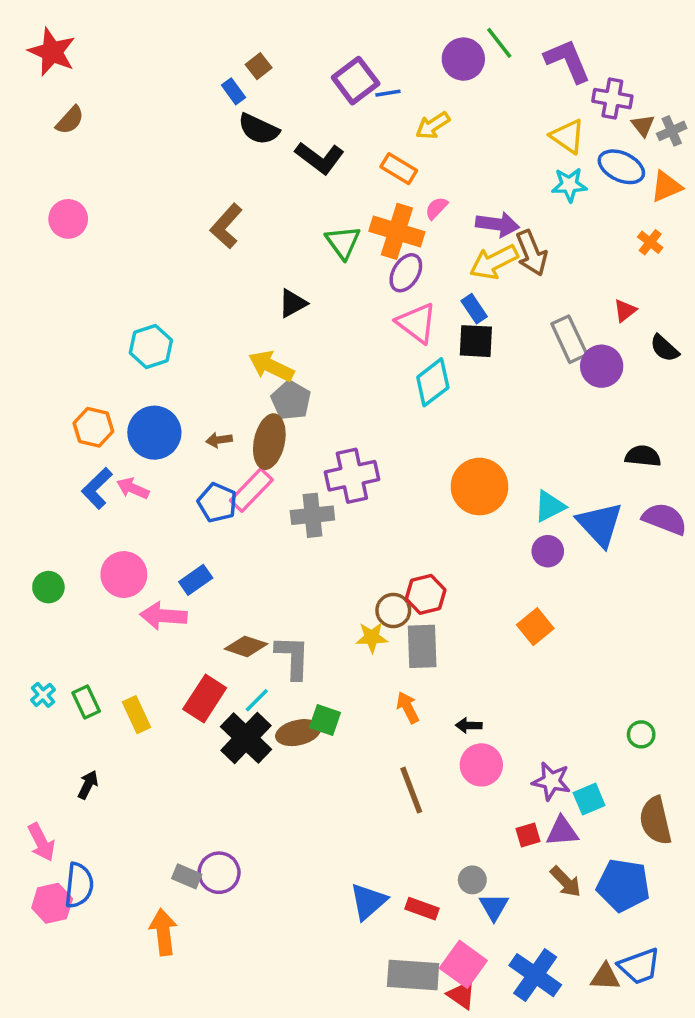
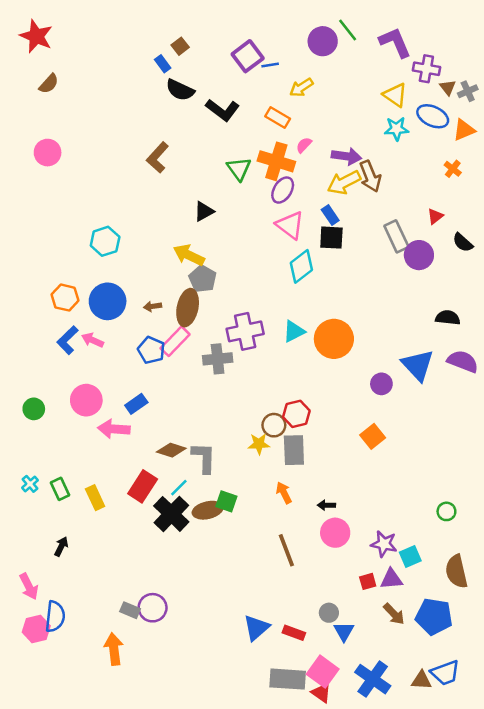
cyan triangle: (550, 506) -> (294, 331), moved

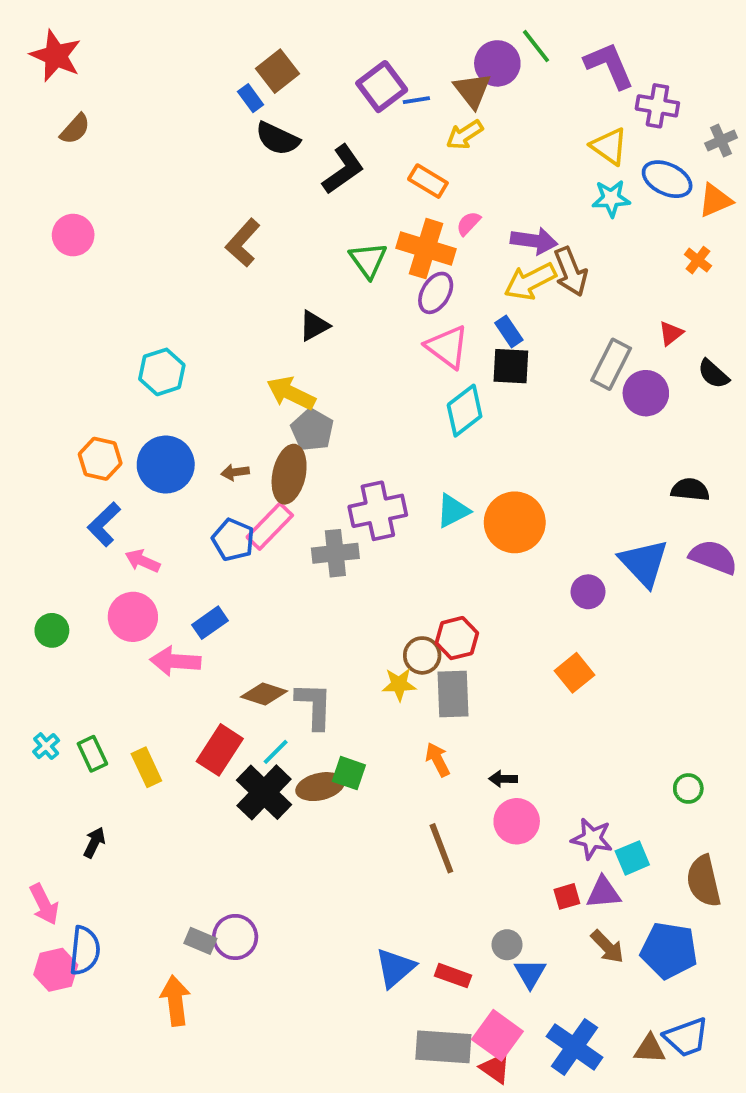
brown square: (180, 46) -> (278, 71), size x1.5
brown triangle: (448, 87) -> (472, 90), moved, size x1.5
black L-shape: (223, 110) -> (343, 169), turned -72
gray rectangle: (396, 236) -> (611, 364), turned 52
pink arrow: (93, 340) -> (143, 561), moved

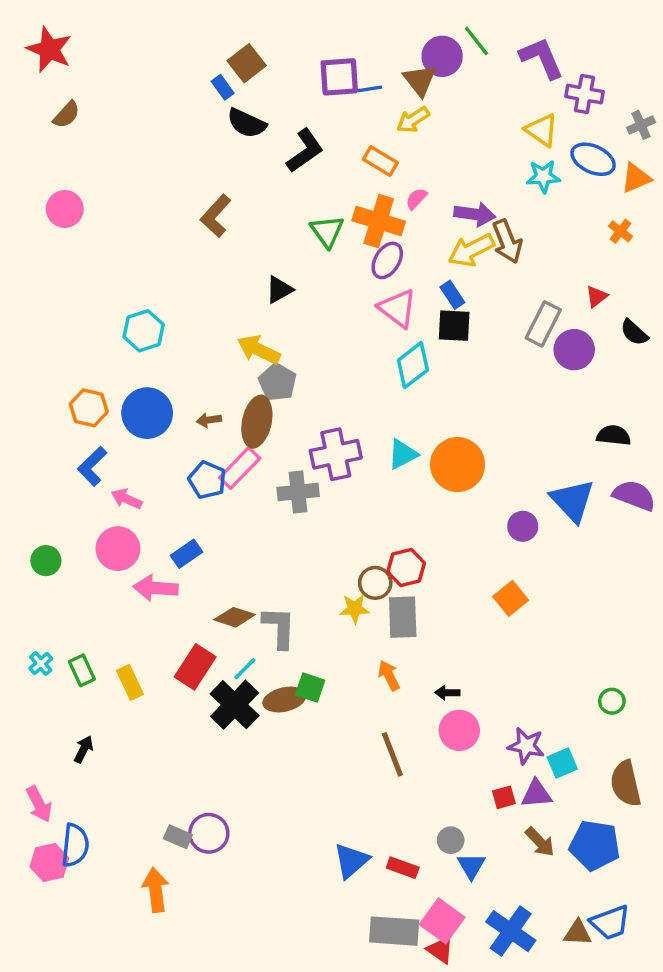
purple square: (382, 87) -> (339, 77), turned 33

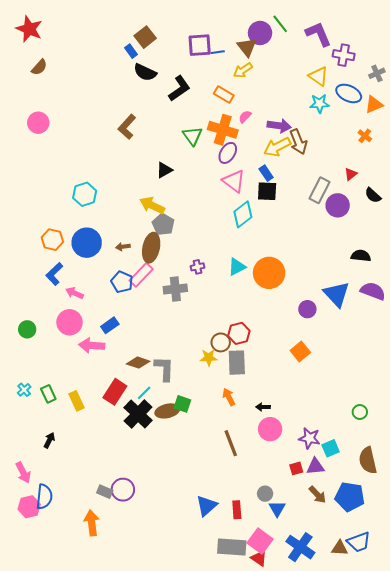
purple cross: (336, 454) -> (198, 267), size x0.5
red rectangle: (403, 868) -> (237, 510), turned 66

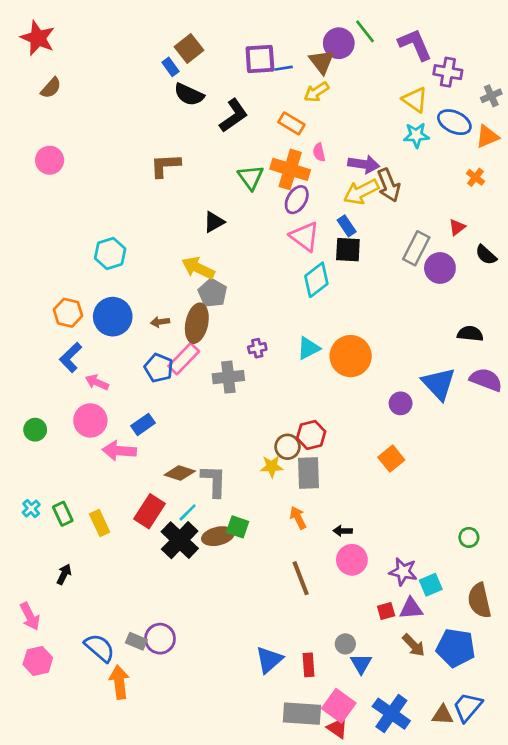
pink semicircle: (245, 117) -> (319, 152), turned -56
brown L-shape: (127, 127) -> (165, 165), turned 45
blue semicircle: (44, 497) -> (100, 648), moved, turned -55
blue trapezoid: (359, 542) -> (468, 707), turned 150

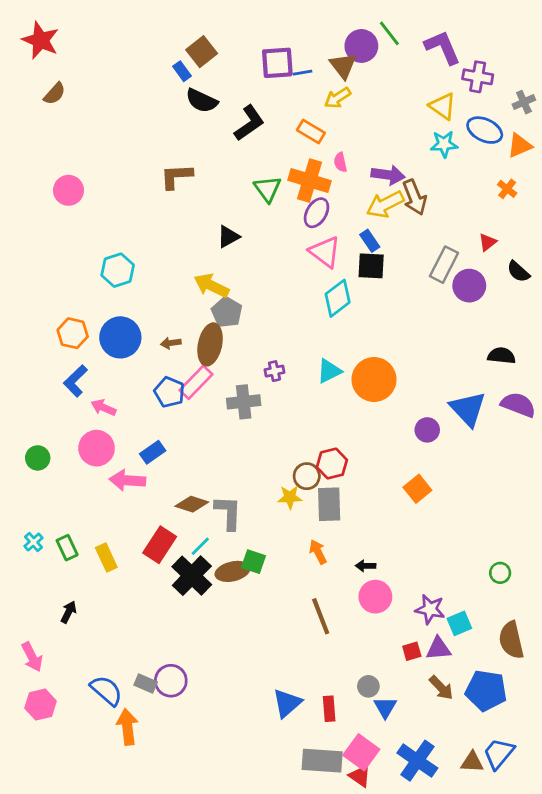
pink circle: (50, 160) -> (69, 190), moved

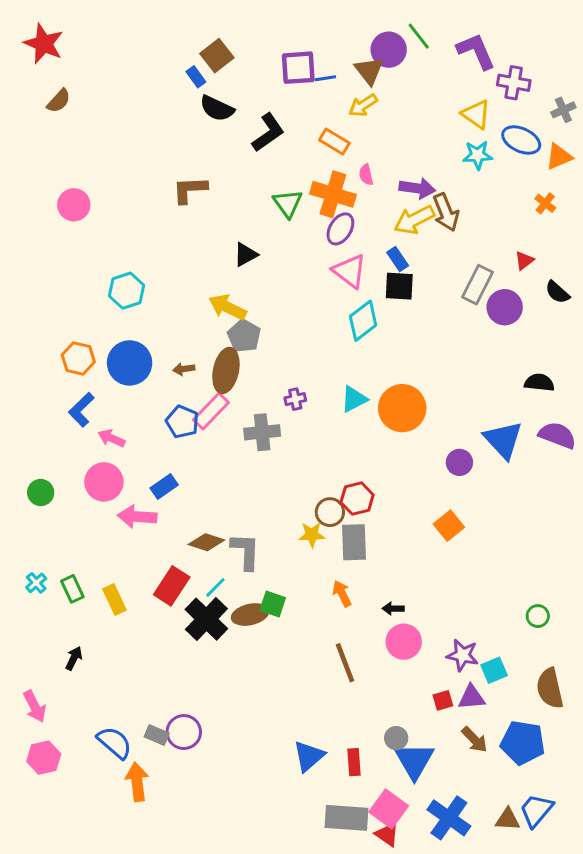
blue triangle: (385, 707) -> (414, 761), size x1.6

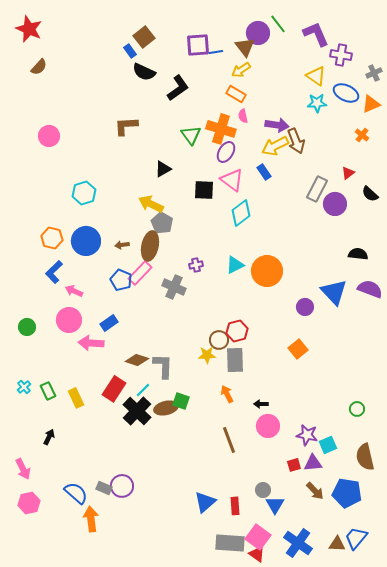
orange rectangle: (334, 142) -> (236, 94), moved
black square: (399, 286) -> (204, 190), moved
gray cross: (262, 432) -> (174, 287), turned 30
blue triangle: (414, 761) -> (275, 505), size x0.7

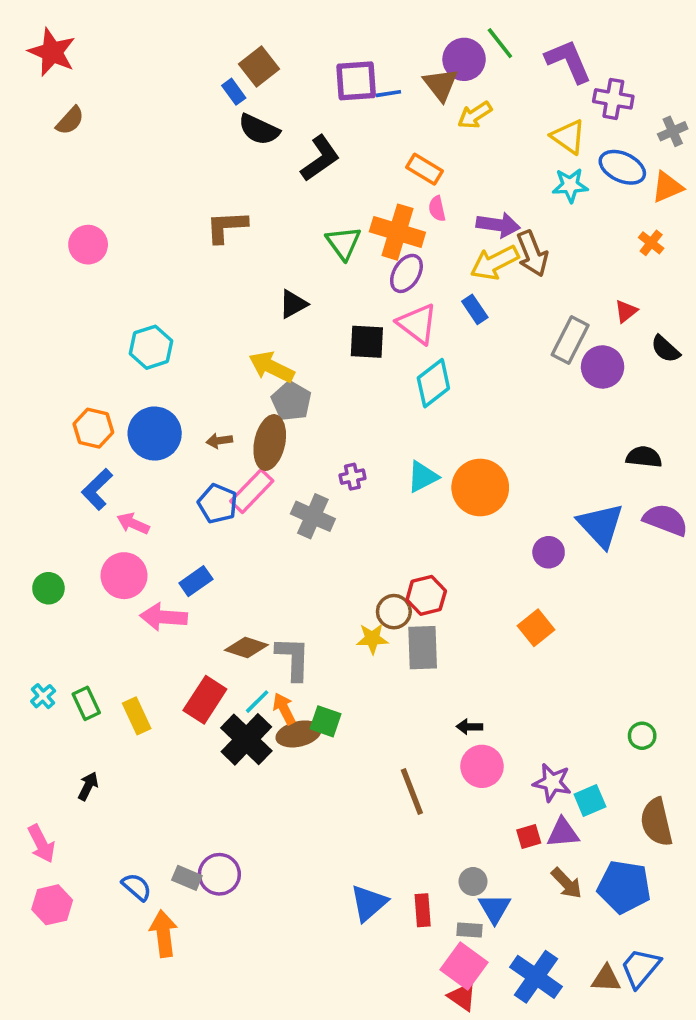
yellow arrow: (241, 70) -> (475, 115), moved
orange arrow: (227, 394) -> (284, 709), moved
blue semicircle: (76, 493) -> (137, 887), size x0.7
gray rectangle: (230, 543) -> (469, 930), moved, size x0.5

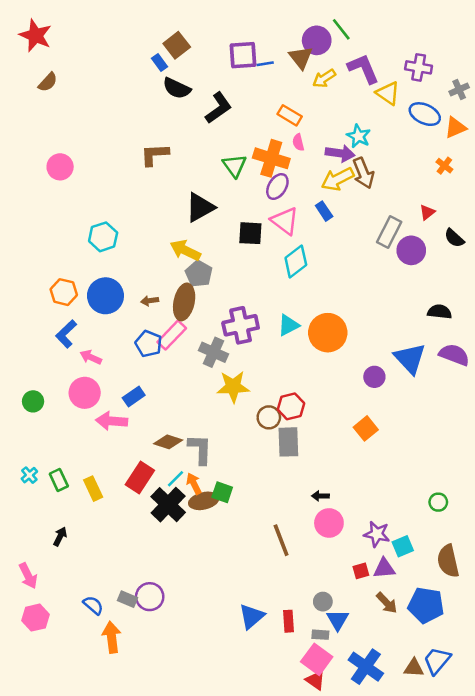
purple L-shape: (568, 61) -> (363, 69), moved
cyan star: (570, 185) -> (358, 136), moved, turned 30
black triangle: (293, 304) -> (200, 207), size x1.5
purple cross: (352, 477) -> (241, 325), size x2.0
yellow star: (372, 639) -> (233, 387), moved, size x1.5

